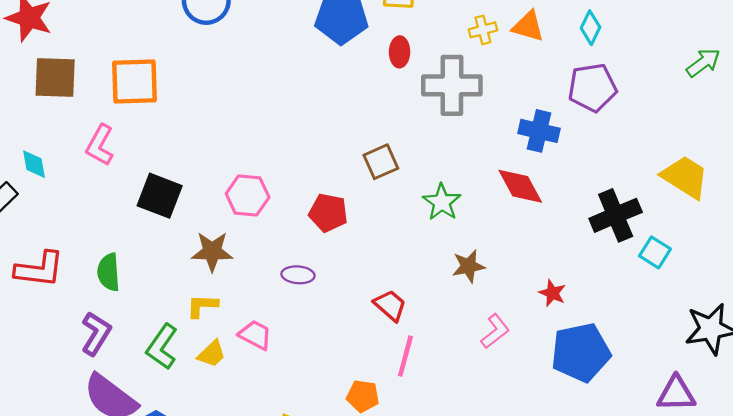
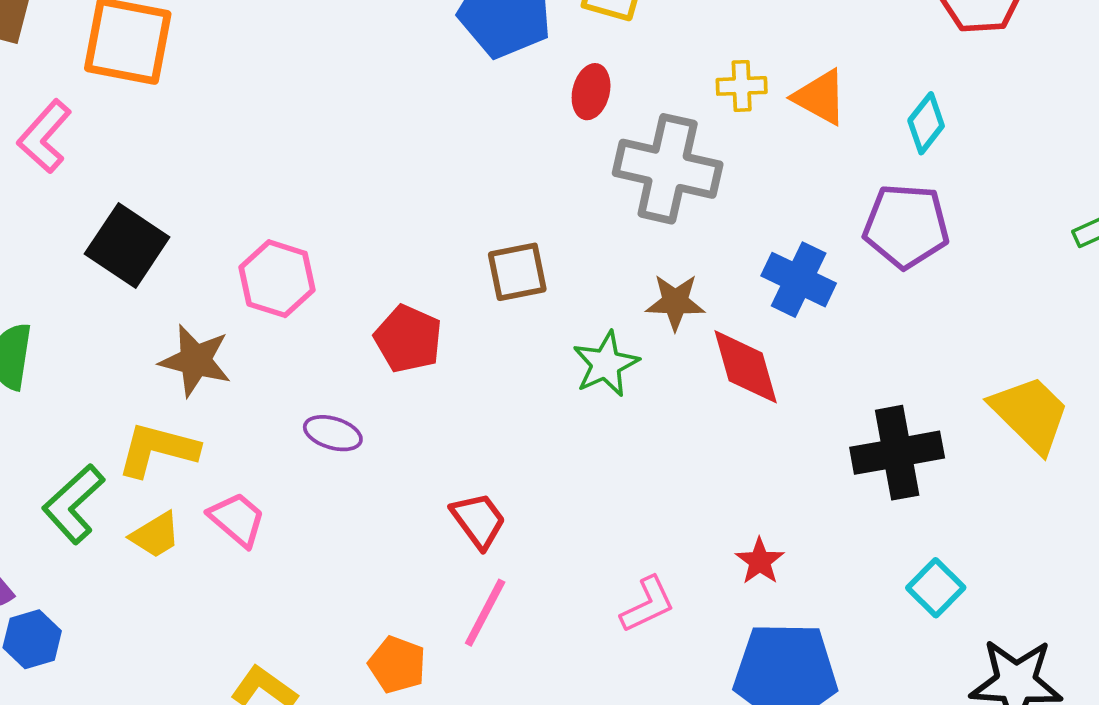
cyan square: (655, 252) -> (936, 588), moved
brown star: (468, 266) -> (675, 302), moved
yellow L-shape: (202, 306) -> (158, 450), size x1.4

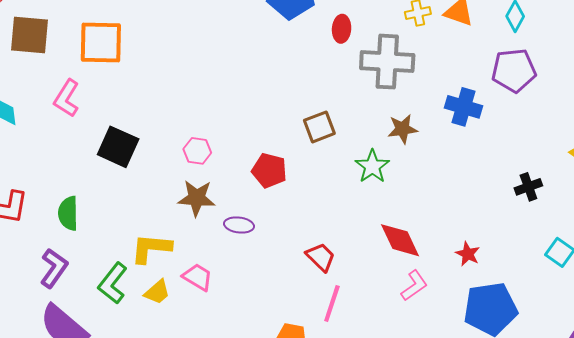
pink hexagon: (277, 279) -> (197, 151), size x0.7
brown star: (195, 361) -> (197, 198), moved
red diamond: (746, 367) -> (400, 240), moved
black cross: (897, 453) -> (528, 187), size x0.6

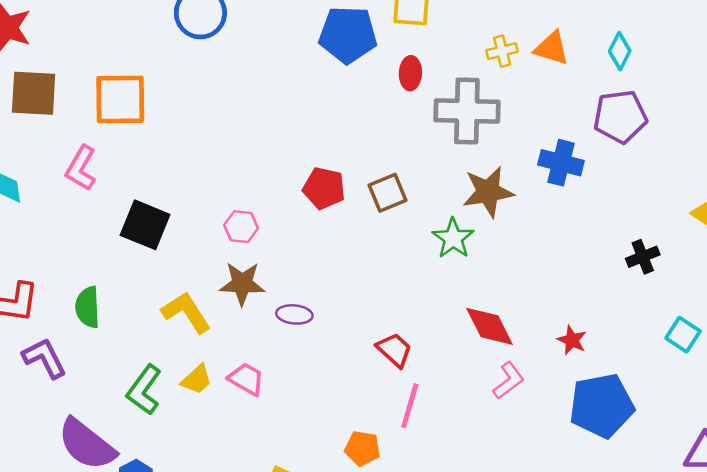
brown star: (402, 129) -> (488, 192), size x1.4
red pentagon: (269, 170) -> (324, 188), moved
yellow L-shape: (151, 248) -> (186, 312), moved, turned 54
purple L-shape: (54, 268) -> (44, 358), moved, turned -60
yellow trapezoid: (157, 292) -> (197, 379), moved

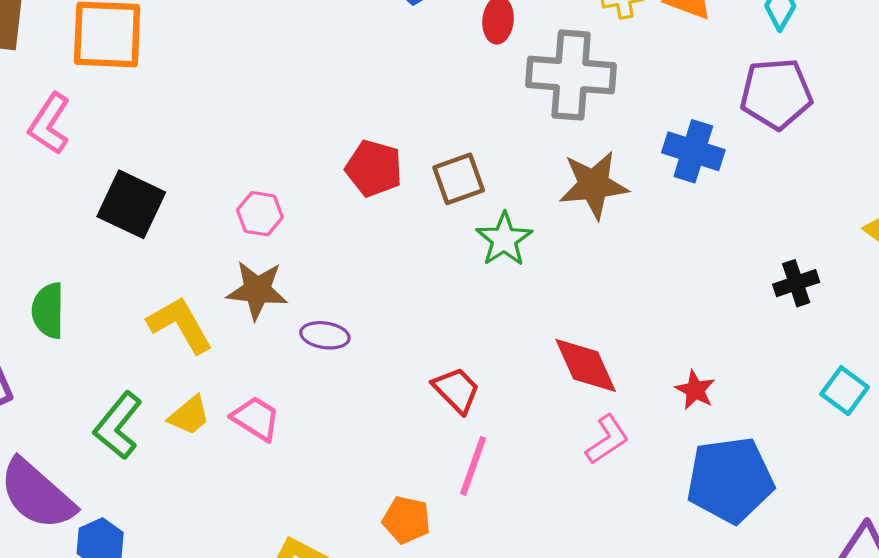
green star: (453, 238) -> (504, 239), moved

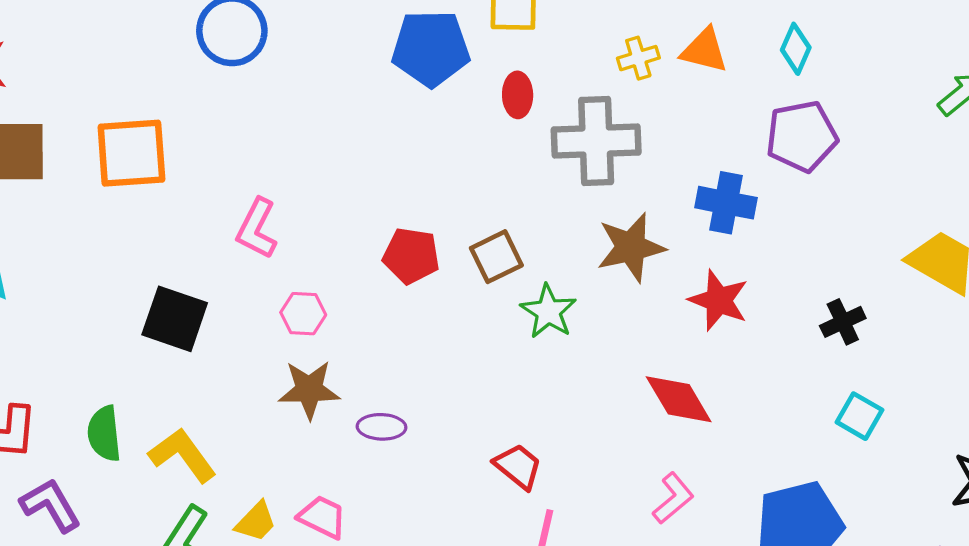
pink L-shape: (49, 124) -> (257, 229), moved
yellow L-shape: (180, 325) -> (183, 455), moved
red diamond: (586, 365) -> (679, 399), moved
red star: (695, 390) -> (719, 300), moved, size x1.5
cyan square: (845, 391) -> (859, 416), moved

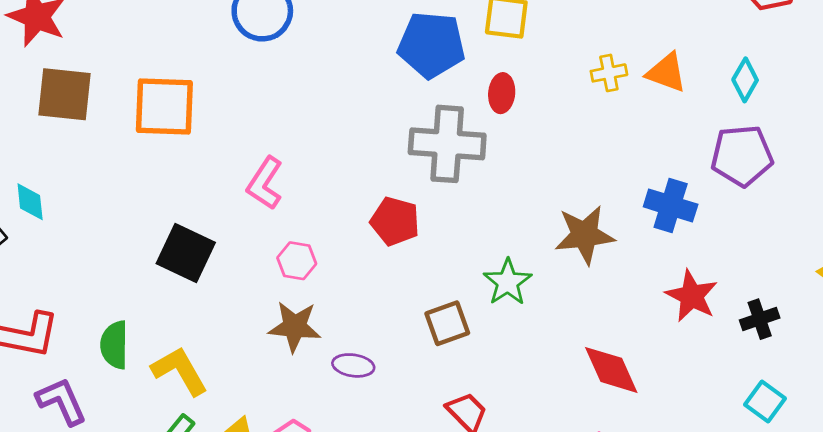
gray cross: (596, 141) -> (447, 144), moved
brown square: (496, 257) -> (447, 323), moved
red star: (719, 300) -> (692, 296), moved

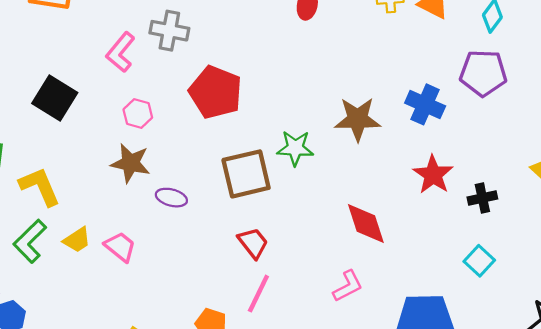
gray cross: (447, 144) -> (169, 31), moved, size x0.7
red pentagon: (395, 221) -> (216, 92), size x1.4
green star: (508, 282) -> (295, 148), turned 30
brown square: (447, 323) -> (246, 174), size x1.5

